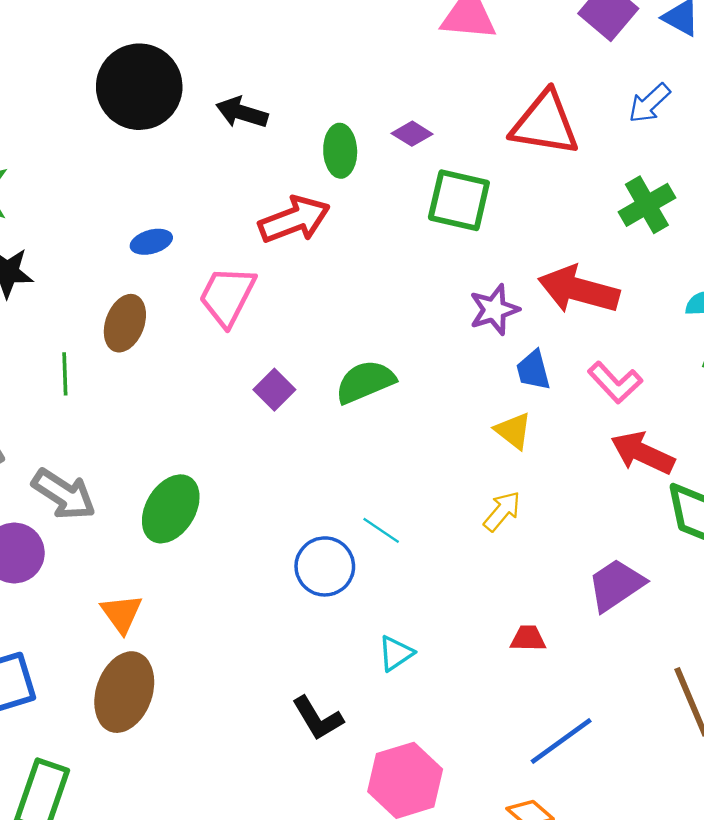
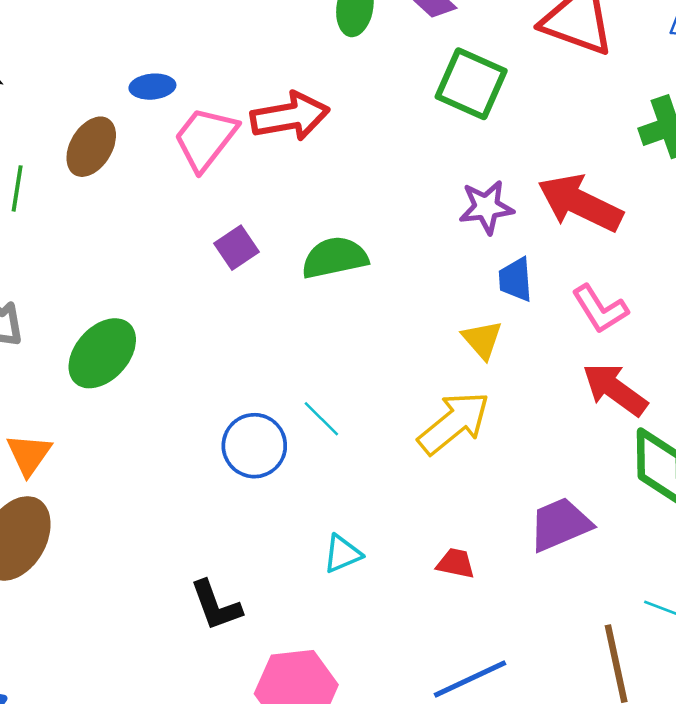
red arrow: (294, 220) -> (290, 116), moved
blue ellipse: (151, 242) -> (152, 87), moved
yellow arrow: (502, 511) -> (454, 423), size x1.6
cyan triangle: (396, 653) -> (342, 554), moved

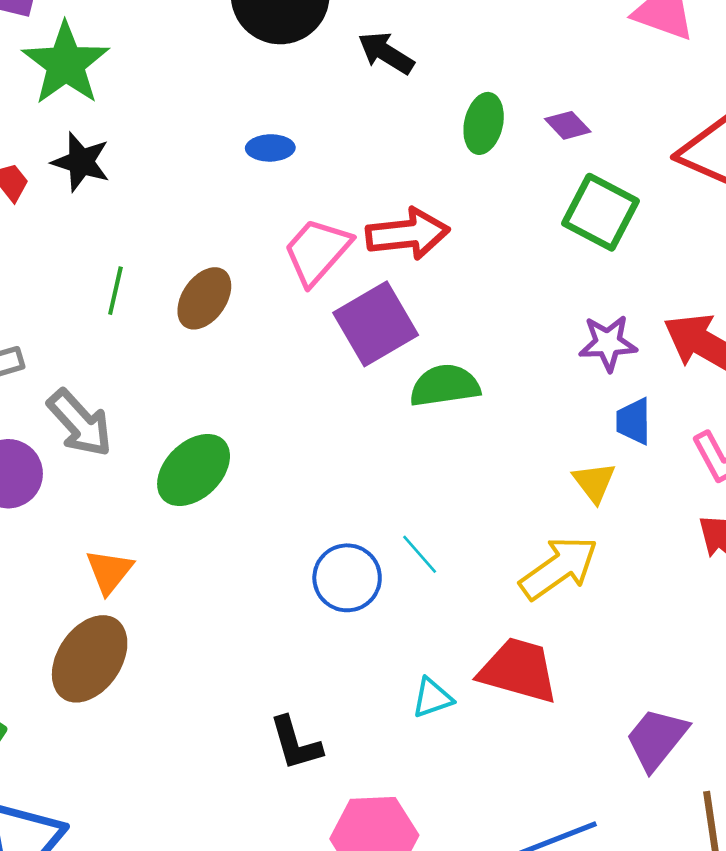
blue ellipse: (152, 87) -> (270, 148), moved
brown ellipse: (91, 147) -> (204, 298), moved
purple square: (237, 248) -> (376, 324), moved, size x1.8
purple trapezoid: (560, 524) -> (657, 739), moved, turned -32
red trapezoid: (456, 563) -> (519, 670), moved, size x2.0

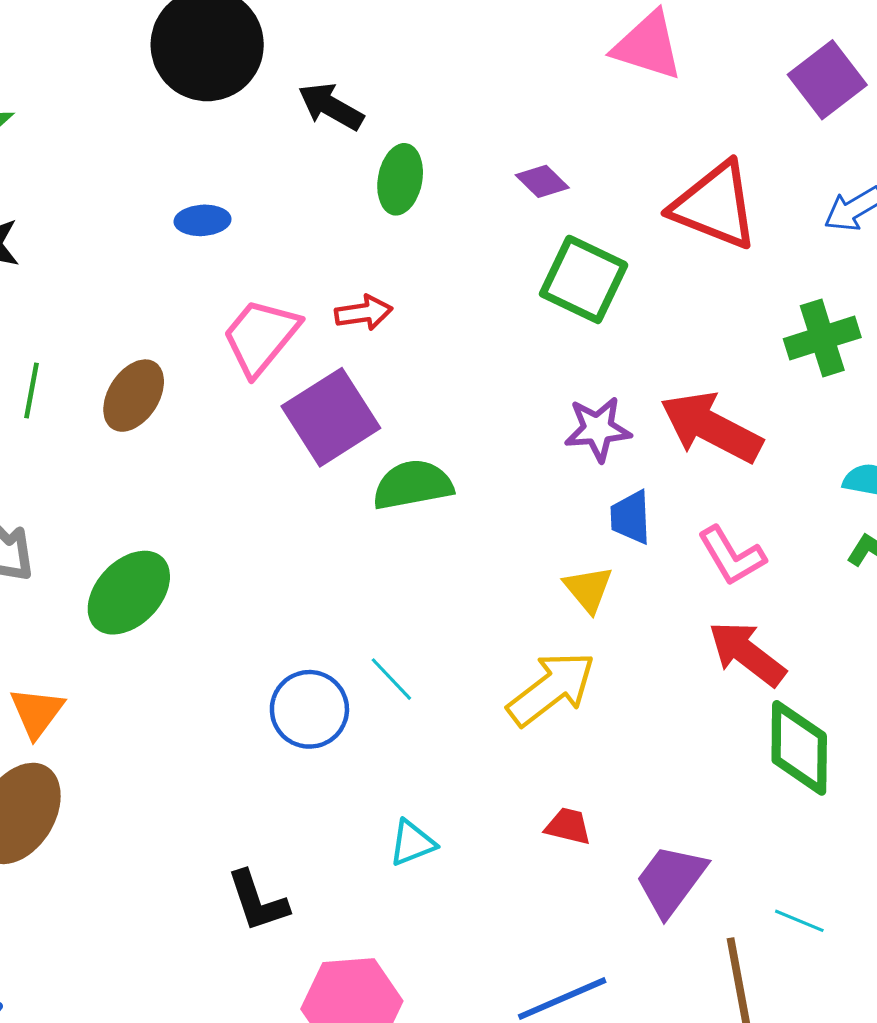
green ellipse: (484, 123) -> (400, 179), moved
red arrow: (408, 234) -> (364, 313), size x0.6
red trapezoid: (519, 670) -> (568, 826), moved, size x0.5

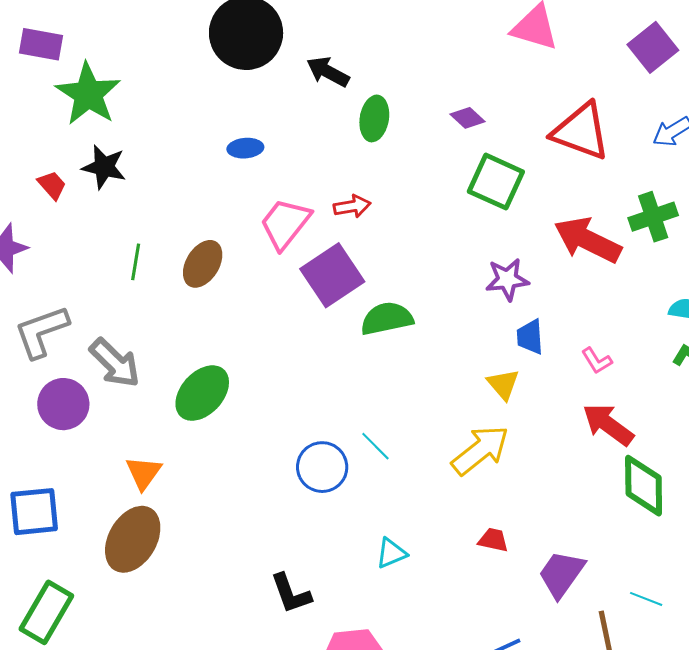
red arrow: (711, 427) -> (588, 240), moved
pink L-shape: (732, 556) -> (597, 361), size x0.7

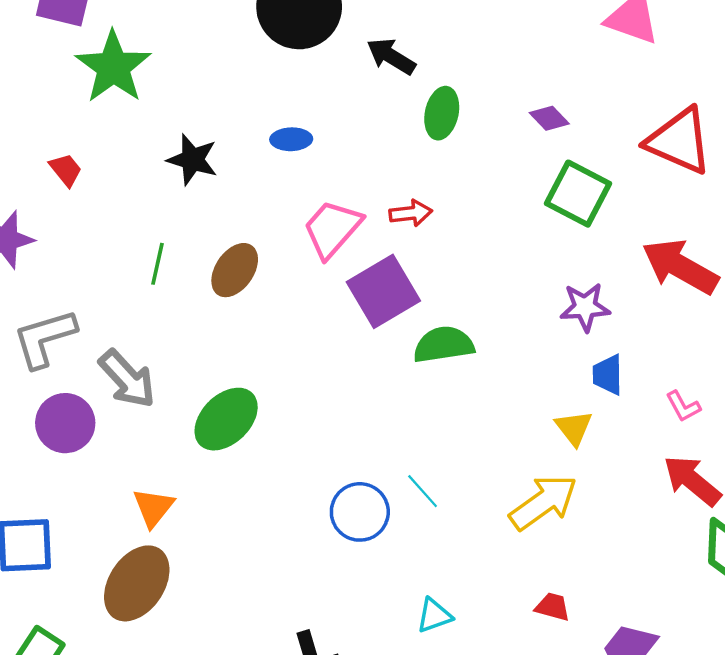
black star: (104, 167) -> (192, 160), moved

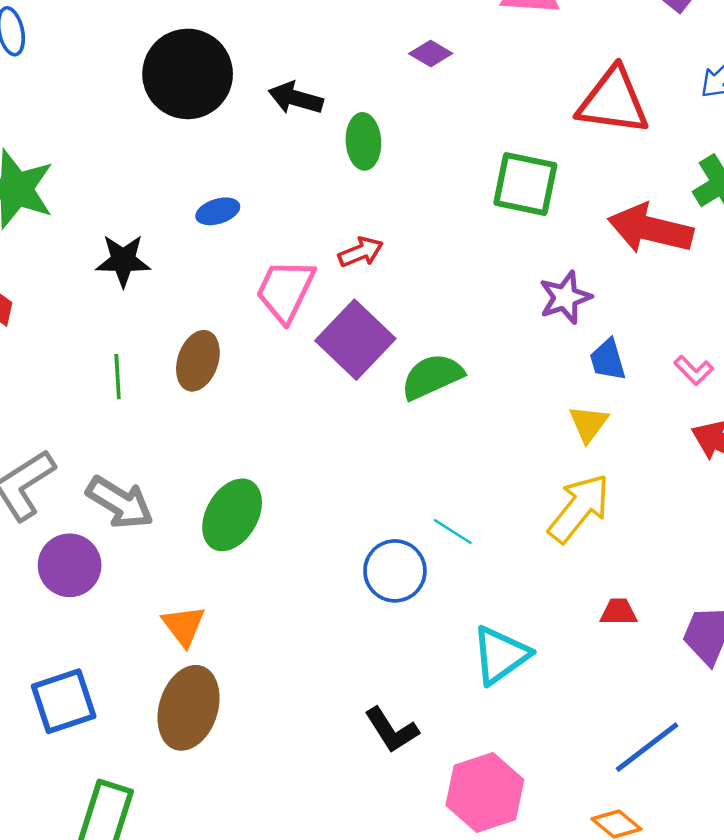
purple diamond: (549, 118) -> (431, 54), moved
yellow triangle: (574, 428) -> (589, 424), turned 30
cyan triangle: (434, 616) -> (501, 655), size x1.6

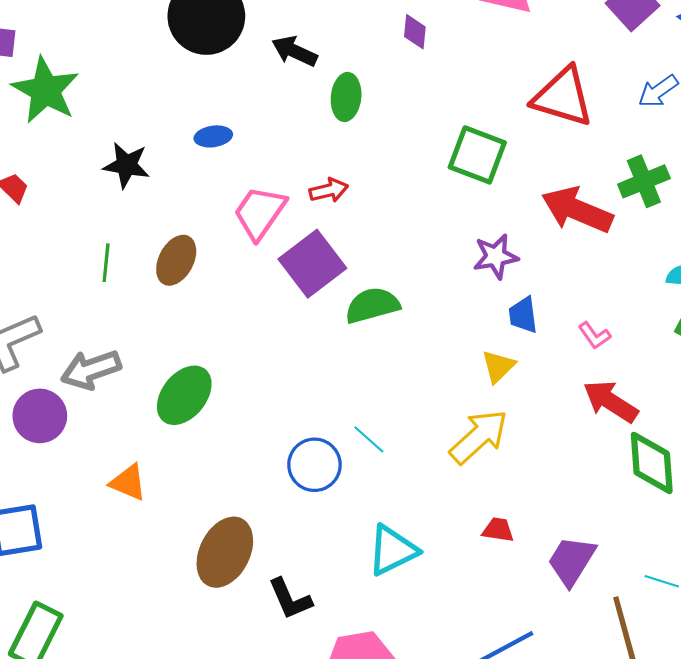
purple diamond: (431, 54) -> (415, 32), turned 56
gray arrow: (120, 502) -> (91, 370), turned 120
orange triangle: (184, 626) -> (128, 482), turned -39
brown ellipse: (189, 708) -> (225, 552), moved

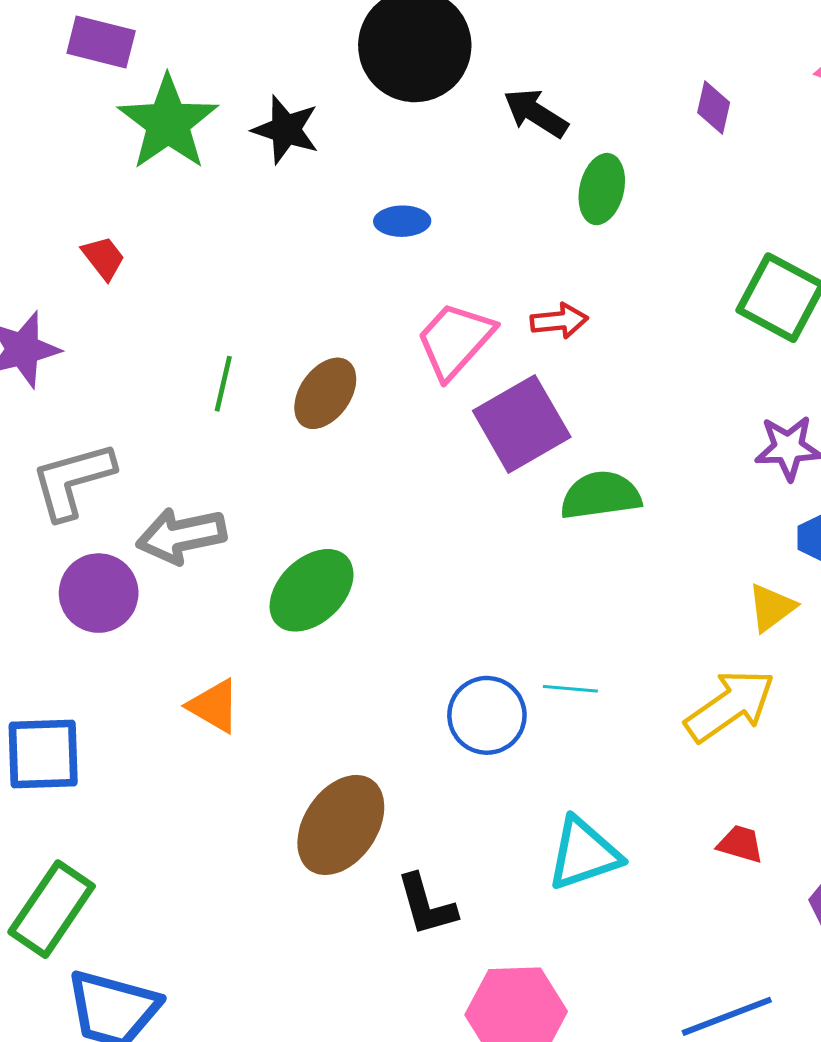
black star: (126, 165) -> (286, 130), moved
cyan line: (369, 439) -> (570, 689), turned -44

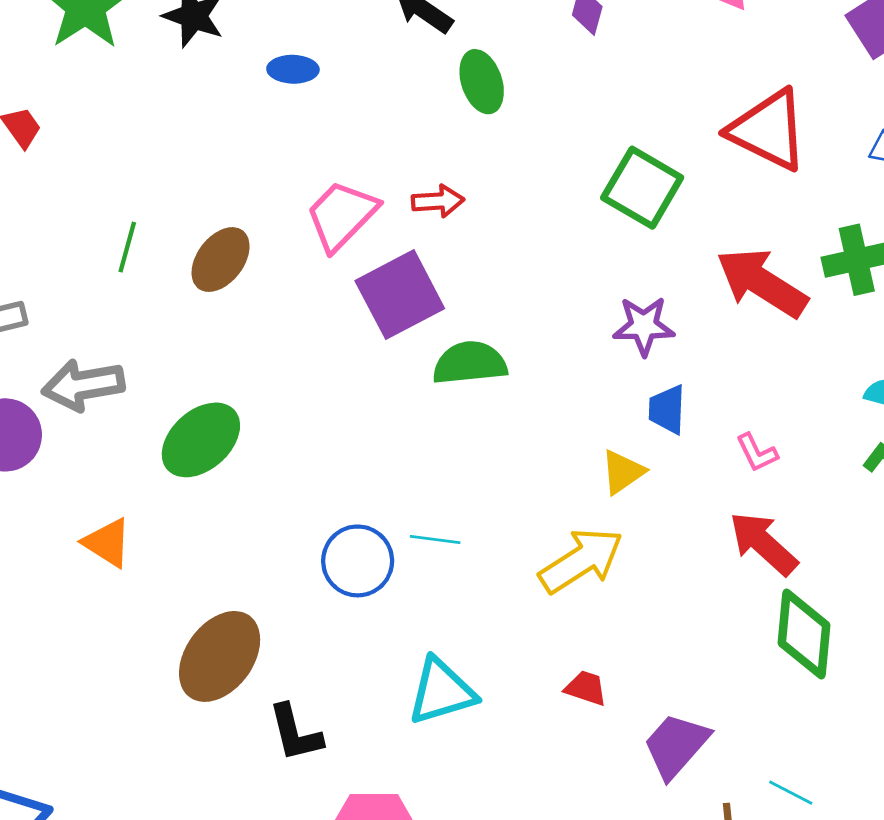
green ellipse: (602, 189) -> (482, 82), turned -34
blue ellipse: (402, 221) -> (293, 69), moved

